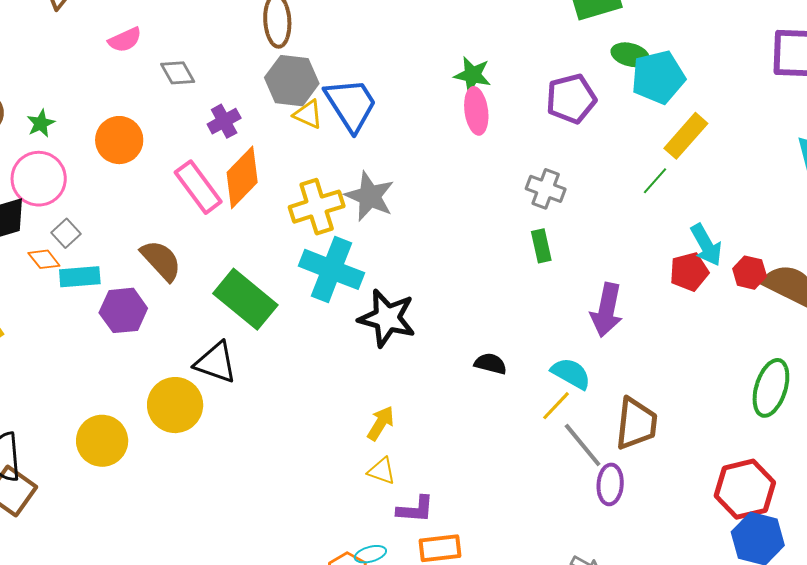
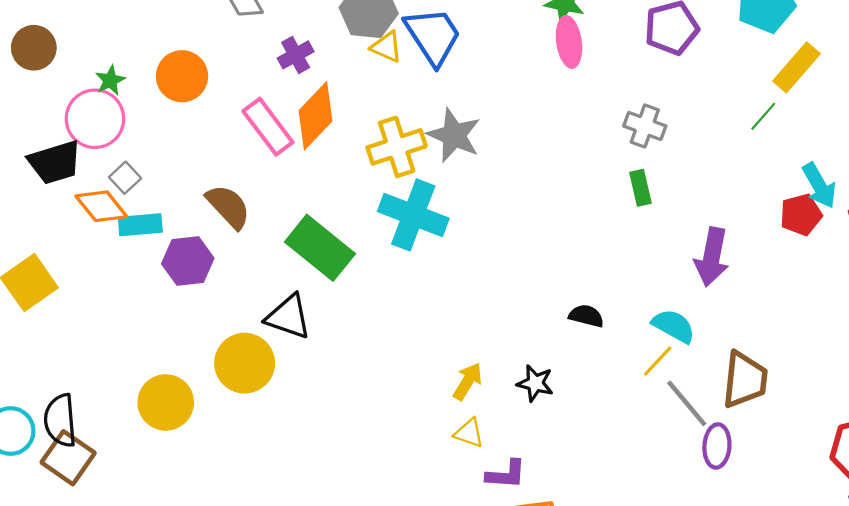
green star: (41, 123) -> (110, 80), moved
orange diamond: (44, 259) -> (101, 206), size x1.5
black star: (387, 318) -> (535, 383), moved, size x0.6

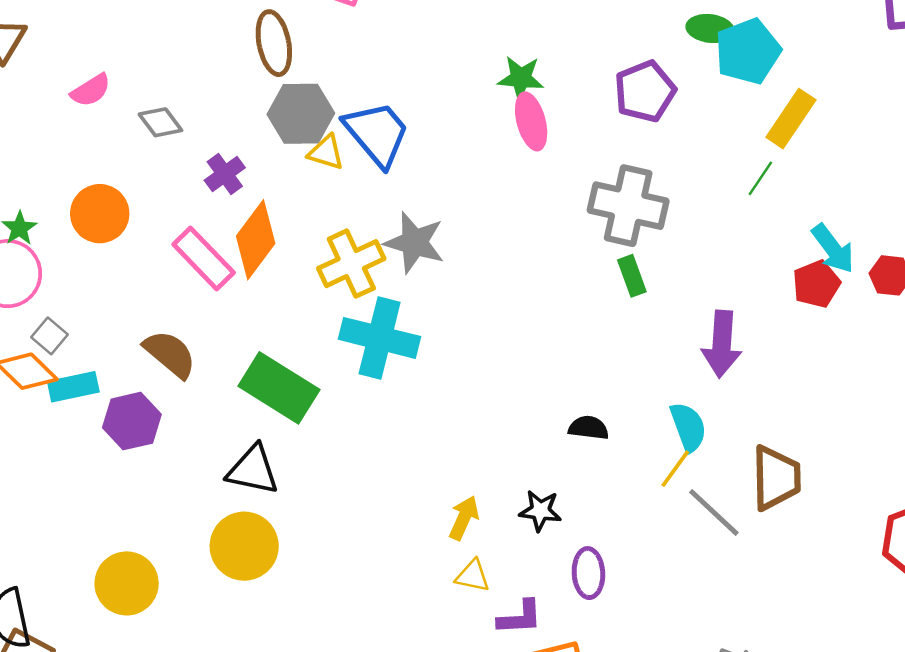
gray cross: (645, 126) -> (628, 206), size x1.6
cyan semicircle: (674, 326) -> (688, 427), turned 48
yellow circle: (245, 363) -> (244, 546), moved
purple ellipse: (717, 446) -> (588, 573), moved

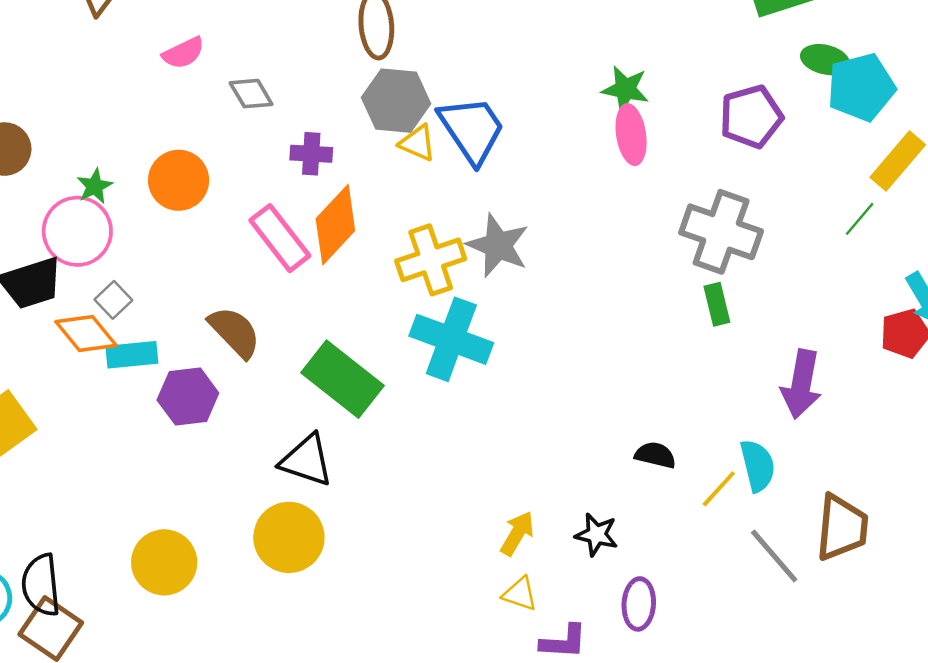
purple cross: (225, 174) -> (311, 154), turned 33
yellow line: (675, 469) -> (719, 489), moved

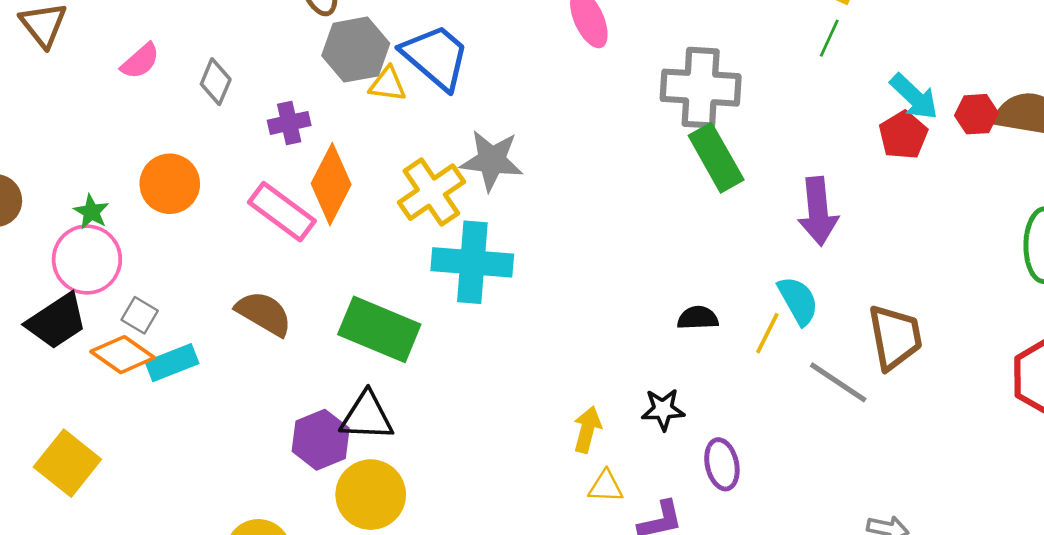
gray diamond: (251, 94) -> (216, 82), turned 69
green rectangle: (717, 304) -> (716, 158), size x1.6
purple hexagon: (188, 396) -> (321, 440), moved

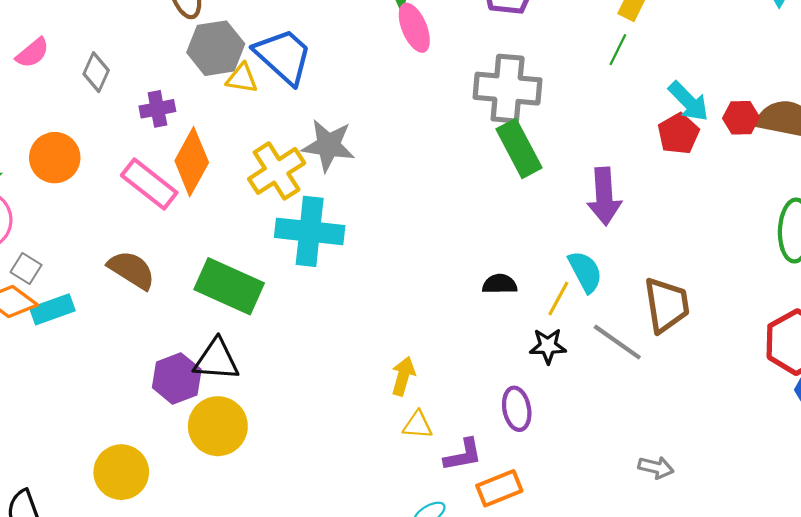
black star: (663, 409) -> (548, 346), moved

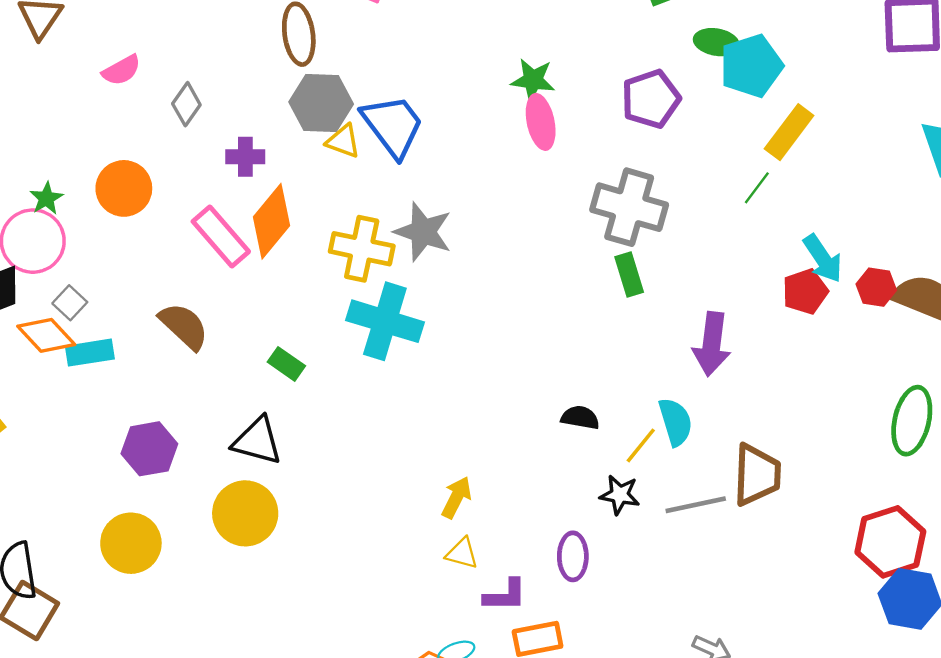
green rectangle: (519, 148) -> (629, 275), size x0.7
yellow cross: (277, 171) -> (362, 249), turned 34
green rectangle: (229, 286) -> (286, 364), size x0.5
gray line: (617, 342) -> (696, 505), turned -58
purple hexagon: (177, 378) -> (149, 449), moved

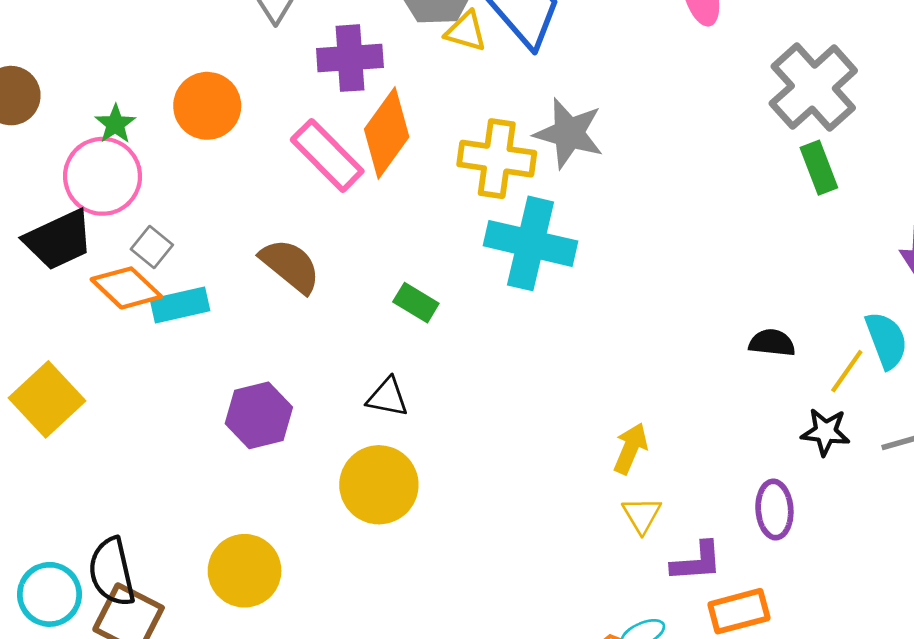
purple cross: (245, 157) -> (350, 58), size x1.4
gray cross: (629, 207) -> (813, 87), turned 36
black triangle: (257, 441) -> (388, 397), size x0.7
yellow circle: (131, 543) -> (245, 571), moved
yellow triangle: (462, 553) -> (642, 515), turned 48

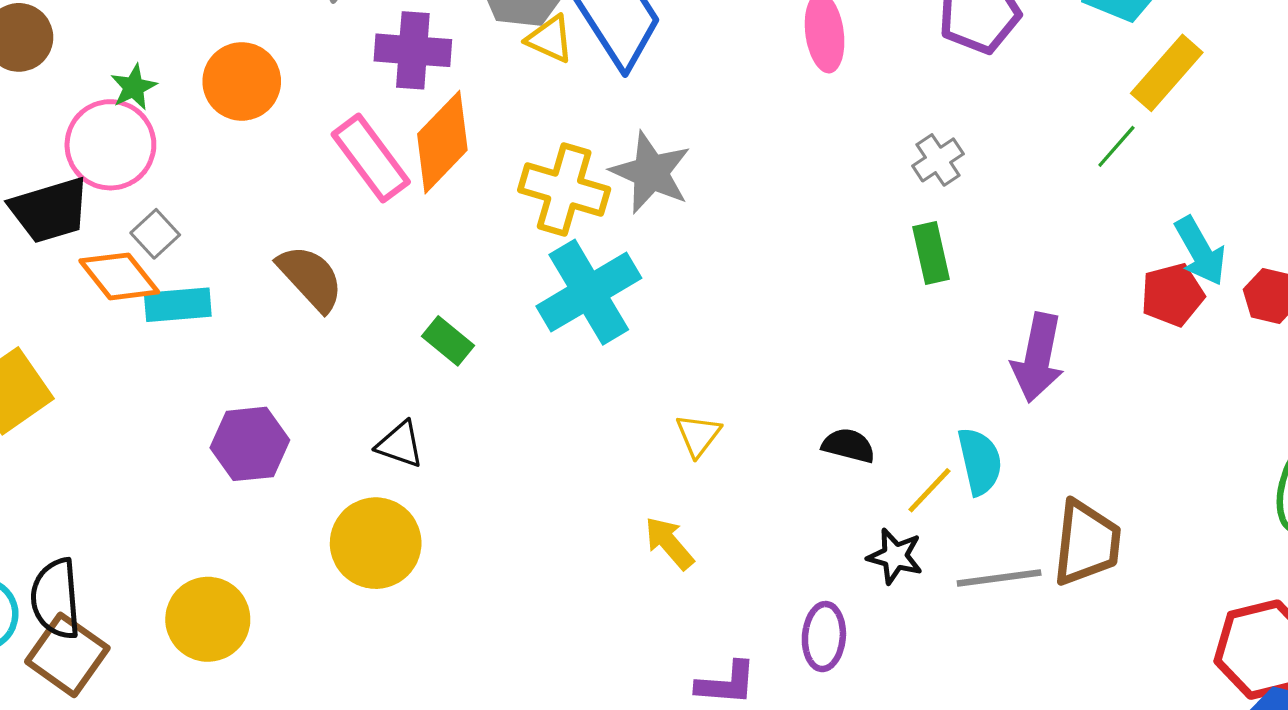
gray cross: (813, 87) -> (938, 160), size x0.5
cyan cross: (531, 243) -> (589, 292), turned 38
yellow arrow: (630, 448) -> (669, 543), turned -72
yellow triangle: (642, 515) -> (698, 435), moved

